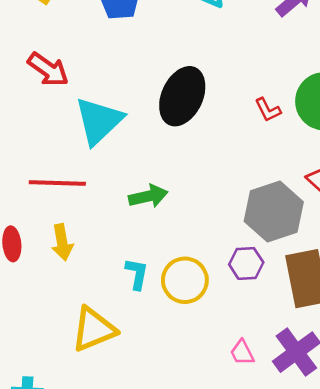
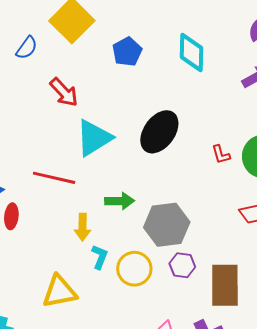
gray hexagon: (274, 212) -> (167, 225), moved
yellow arrow: (62, 242) -> (83, 227), moved

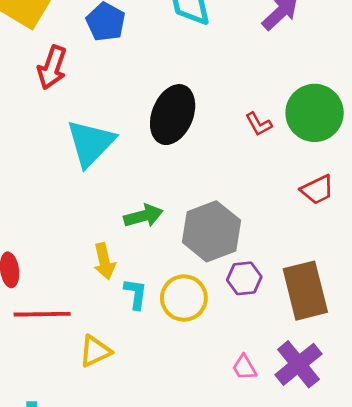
red arrow: (64, 92) -> (52, 67), moved, turned 76
red line: (54, 178) -> (42, 314), moved
yellow triangle: (59, 292) -> (95, 351), size x0.7

